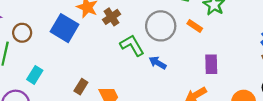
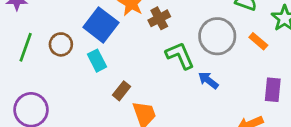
brown circle: (22, 33) -> (61, 44), moved
cyan rectangle: (35, 75) -> (97, 61), moved, turned -66
brown rectangle: (81, 87) -> (121, 91), moved

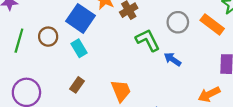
gray circle: (217, 36) -> (178, 22), size x0.7
orange rectangle: (258, 41) -> (212, 24), size x1.5
brown rectangle: (121, 91) -> (77, 85), moved

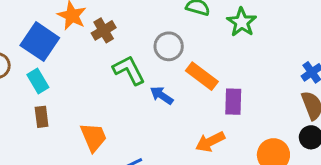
orange rectangle: (212, 24) -> (202, 76), moved
brown rectangle: (77, 85) -> (42, 117), moved, turned -42

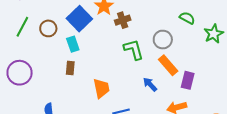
orange rectangle: (202, 76) -> (168, 65), moved
blue arrow: (162, 95) -> (150, 84), moved
purple rectangle: (233, 102) -> (188, 80), moved

